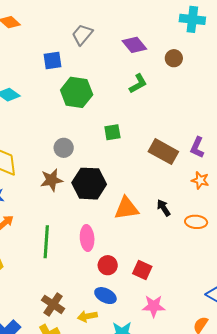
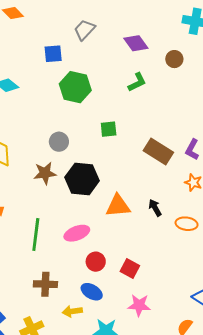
pink ellipse: (87, 238) -> (77, 233), turned 70
brown cross: (53, 304) -> (45, 284), moved, turned -35

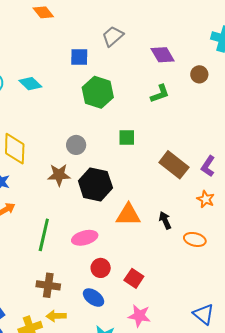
yellow arrow: (72, 311) -> (56, 316), moved

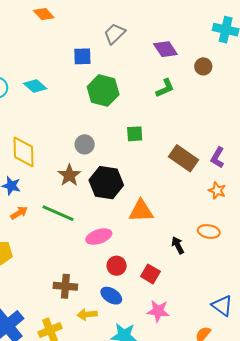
brown star: (59, 175) -> (69, 175), turned -30
black arrow: (165, 220) -> (178, 245), moved
green line: (44, 235) -> (58, 213), moved, turned -76
yellow arrow: (56, 316) -> (87, 314), moved

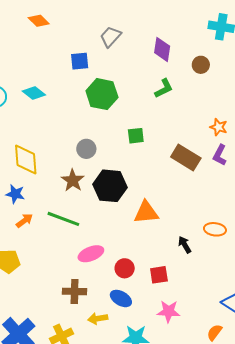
purple diamond: (165, 49) -> (162, 49), turned 45
orange star: (217, 191) -> (219, 127), moved
pink ellipse: (99, 237) -> (91, 254), moved
red square: (150, 274) -> (159, 275), turned -36

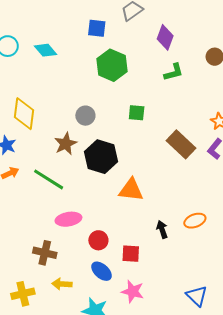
purple diamond: (162, 49) -> (165, 37), moved
orange ellipse: (215, 229) -> (195, 221), turned -40
blue ellipse: (121, 298) -> (102, 271), moved

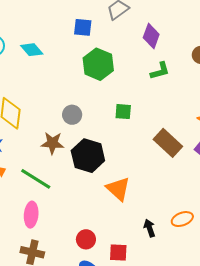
brown star: (66, 144) -> (52, 143), turned 30
orange triangle: (131, 190) -> (118, 189), turned 36
pink ellipse: (68, 219) -> (31, 215), moved, turned -75

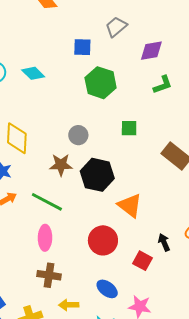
purple diamond: (151, 36) -> (151, 51), turned 65
red circle: (86, 239) -> (103, 240), moved, size x1.5
red square: (118, 253) -> (142, 261), moved, turned 30

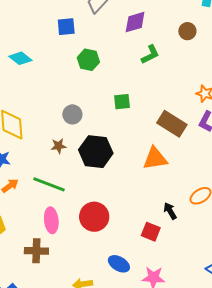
green hexagon: (101, 83) -> (88, 60), size x0.7
brown star: (61, 165) -> (59, 146), size x0.7
orange triangle: (130, 205) -> (155, 158), moved, turned -40
red circle: (103, 240) -> (94, 217), moved
brown cross: (49, 275) -> (36, 251), moved

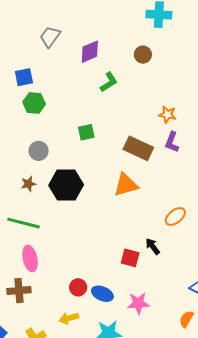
blue square: (66, 27) -> (24, 77), moved
green hexagon: (88, 60) -> (34, 103), moved
black arrow: (170, 211) -> (153, 246), moved
red circle: (94, 217) -> (78, 287), moved, size x0.6

